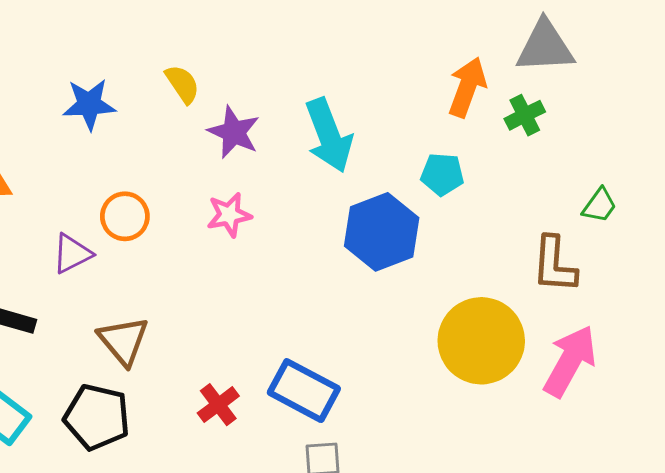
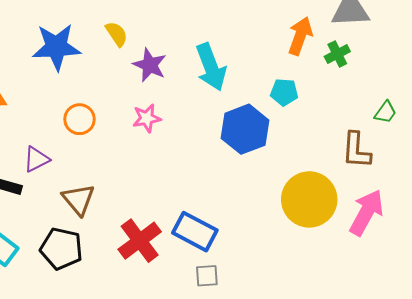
blue star: (89, 104) -> (56, 47), size x1.4
purple triangle: (72, 254) -> (36, 159), moved
red cross: (218, 405) -> (140, 241), size x1.6

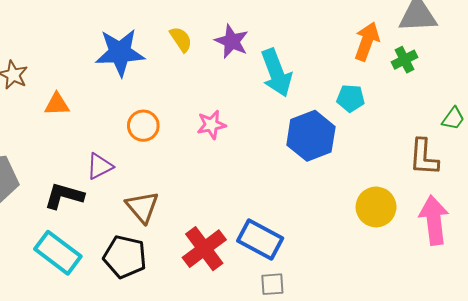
purple star: (150, 65) -> (232, 41), moved
yellow circle: (309, 199) -> (376, 207), size x0.7
pink arrow: (366, 213) -> (434, 220), turned -36

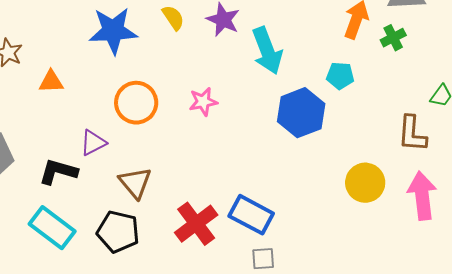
orange circle: (143, 126) -> (136, 103), size x1.4

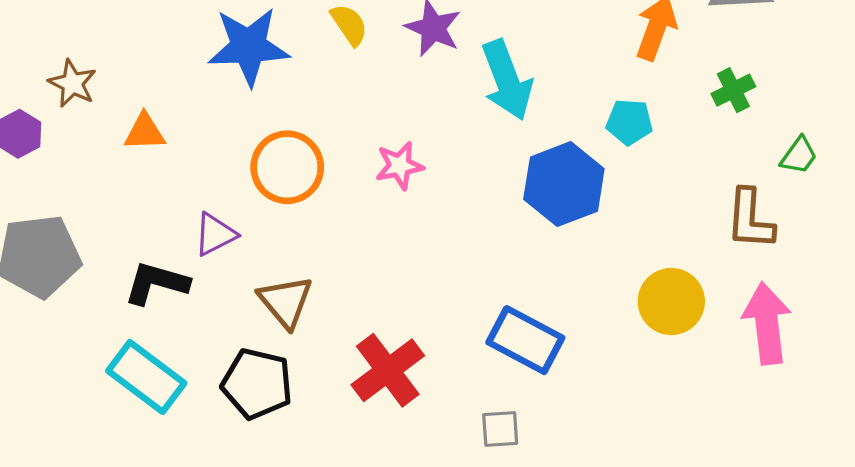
green cross: (393, 38) -> (733, 90), moved
blue rectangle: (251, 215) -> (525, 340), moved

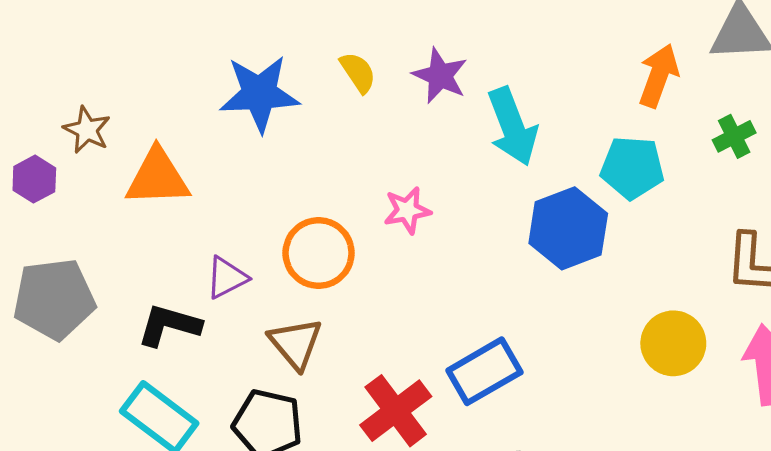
cyan pentagon: (629, 122) -> (632, 168), size x1.4
orange triangle: (145, 132) -> (158, 177), size x1.6
orange circle: (287, 167) -> (319, 253), moved
blue rectangle: (525, 340) -> (484, 371), moved, turned -58

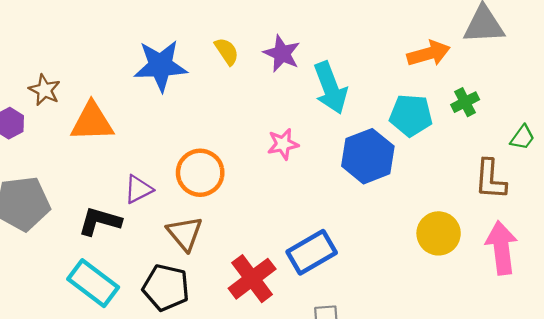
orange arrow: (659, 76) -> (429, 54), turned 54
green cross: (734, 136) -> (465, 102), moved
pink star: (407, 210) -> (283, 144), moved

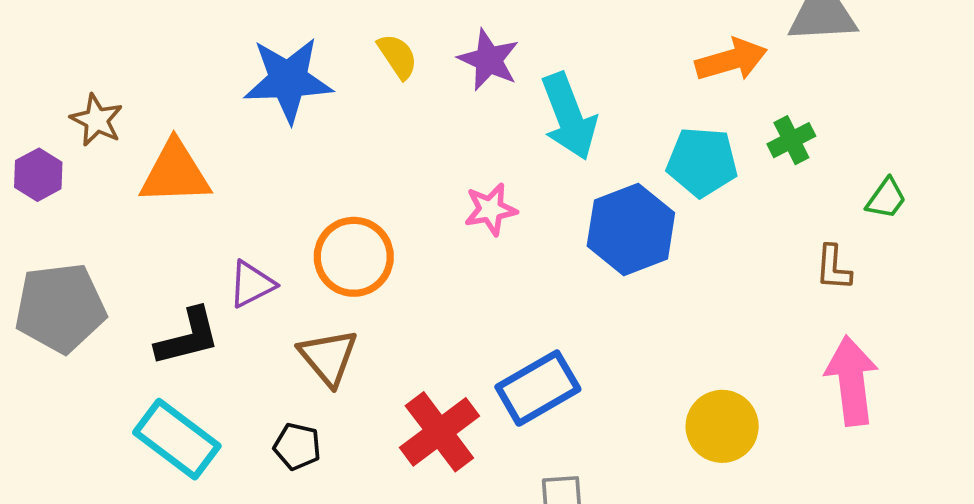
brown L-shape: (490, 179) -> (833, 268), size x0.7
black L-shape: (100, 221) -> (188, 337), turned 150
yellow circle: (439, 233) -> (722, 426), moved
black pentagon: (166, 288) -> (297, 446), size x0.6

